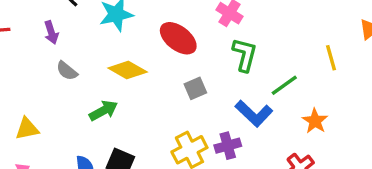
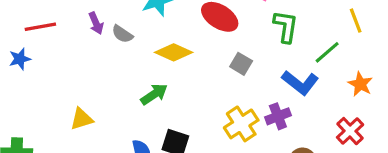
yellow line: (331, 58) -> (356, 21), moved
gray semicircle: (67, 71) -> (122, 34), moved
gray square: (195, 88) -> (241, 64), turned -30

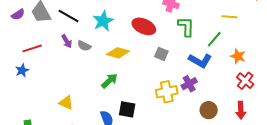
yellow line: (356, 21) -> (229, 17), turned -56
yellow triangle: (82, 119) -> (66, 103), turned 49
yellow cross: (241, 124) -> (167, 92), turned 30
red cross: (350, 131) -> (245, 81), moved

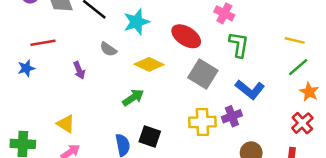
green line: (214, 39) -> (298, 67), moved
purple arrow: (67, 41) -> (79, 70), moved
gray square: (161, 54) -> (203, 74), size x1.6
orange star: (238, 56) -> (309, 92), moved
yellow triangle: (66, 103) -> (66, 124), moved

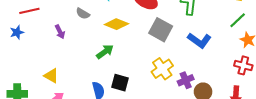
purple cross: (232, 116) -> (186, 80), moved
yellow cross: (202, 122) -> (162, 69), turned -30
red cross: (302, 123) -> (243, 65), turned -30

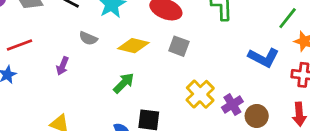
gray square: (161, 30) -> (179, 46), moved, size x0.7
purple arrow: (60, 32) -> (62, 66), turned 56
blue L-shape: (199, 40) -> (263, 57), moved

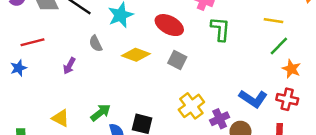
gray semicircle: (88, 38) -> (96, 43), turned 35
blue L-shape: (263, 57) -> (253, 99), moved
green arrow: (124, 83) -> (101, 113), moved

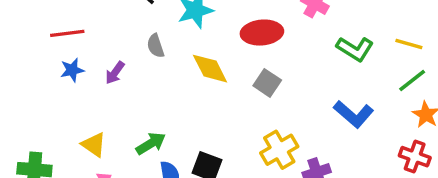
red ellipse: (169, 25) -> (262, 33), turned -40
green L-shape: (220, 29) -> (355, 49), moved, turned 110
yellow diamond: (136, 55) -> (210, 69), turned 36
blue star: (18, 68) -> (72, 70), moved
blue L-shape: (253, 99) -> (354, 114), moved

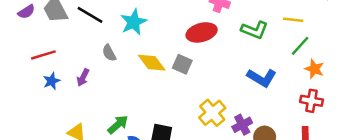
red ellipse: (262, 33) -> (202, 32), moved
gray square: (267, 83) -> (182, 64), moved

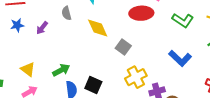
gray square: (182, 64) -> (123, 47), moved

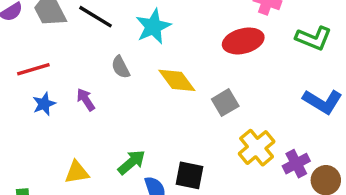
purple arrow: (42, 28) -> (86, 100), turned 120
gray square: (123, 47) -> (225, 103), turned 35
yellow triangle: (28, 69) -> (77, 172), turned -35

